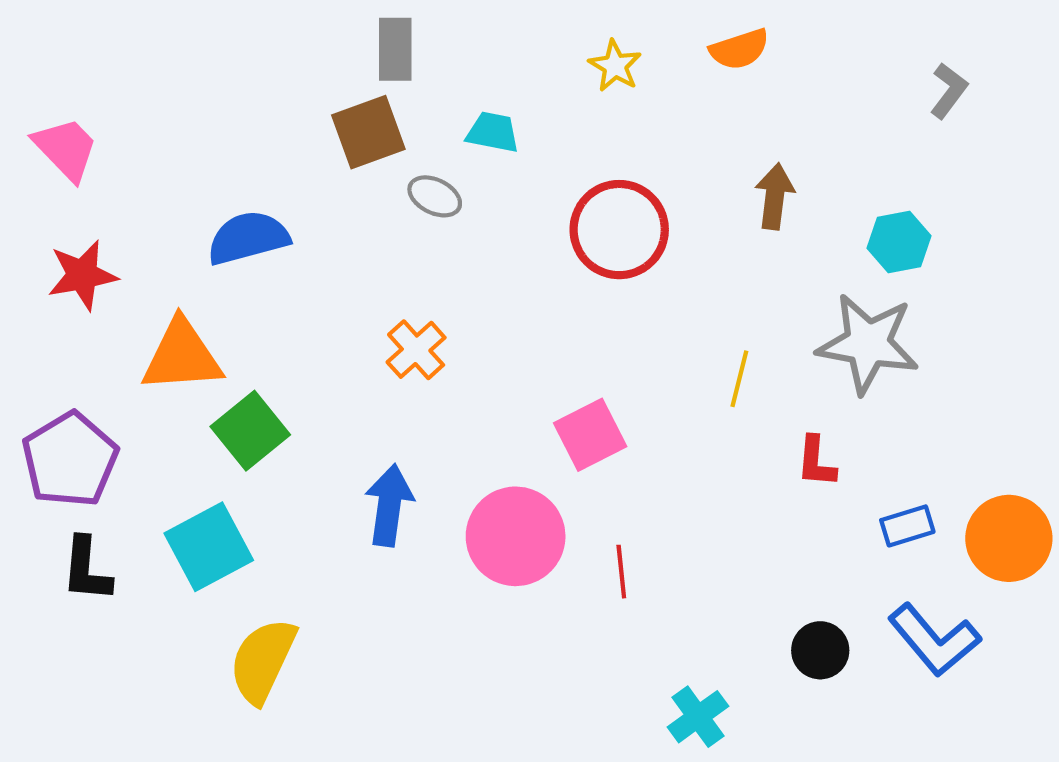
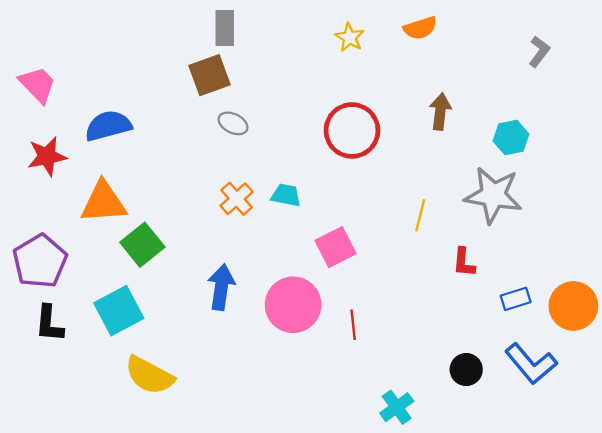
cyan trapezoid: (493, 132) -> (286, 195), moved
gray ellipse: (435, 196) -> (233, 123), moved
blue semicircle: (248, 238) -> (108, 126), moved
yellow semicircle: (263, 661) -> (149, 375), turned -87

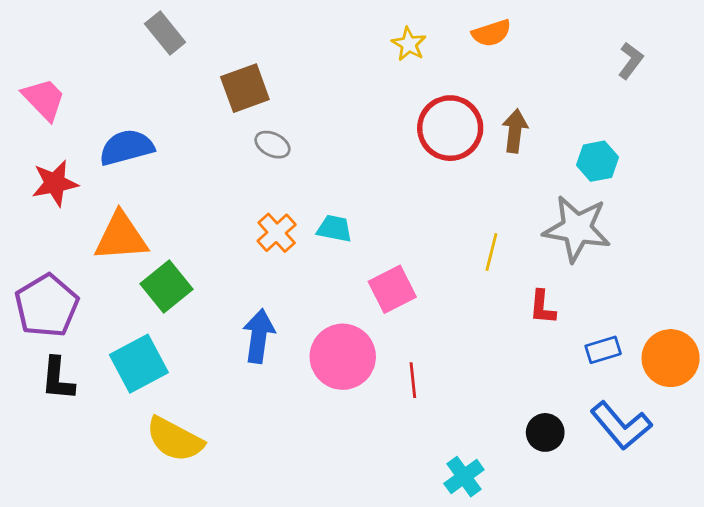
gray rectangle: (225, 28) -> (165, 33), moved, turned -39
red circle: (352, 130) -> (450, 128), moved

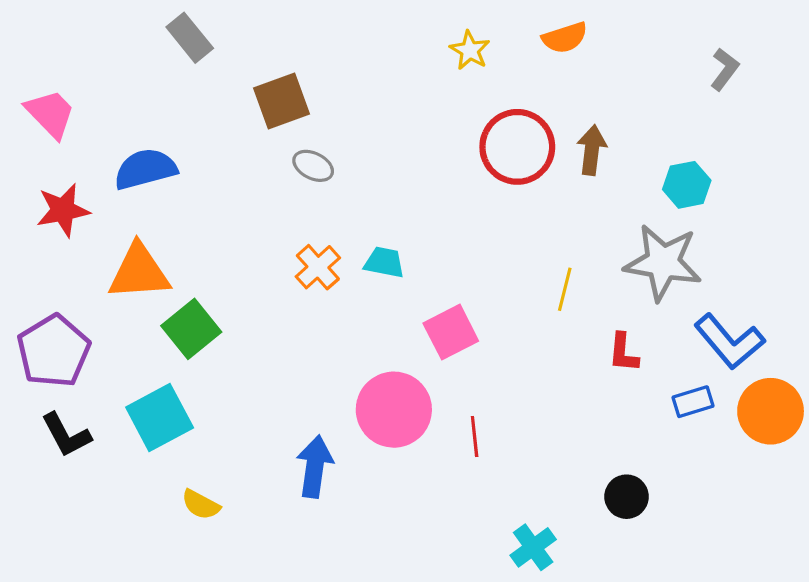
blue arrow: (259, 336) -> (315, 467), moved
black L-shape: (58, 379) -> (66, 435), turned -33
blue L-shape: (621, 426) -> (729, 342), moved
yellow semicircle: (175, 439) -> (201, 505), size x0.6

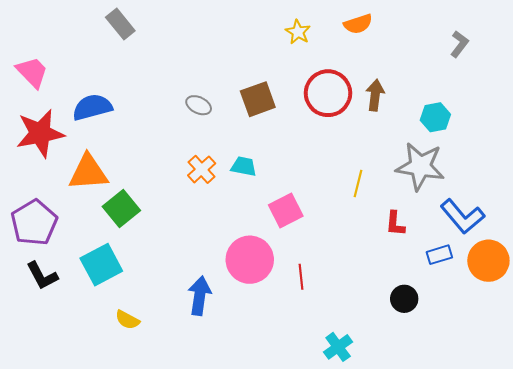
brown square: (281, 101) -> (258, 99), moved
red star: (63, 210) -> (40, 133), size x1.4
black circle: (627, 497) -> (404, 299), moved

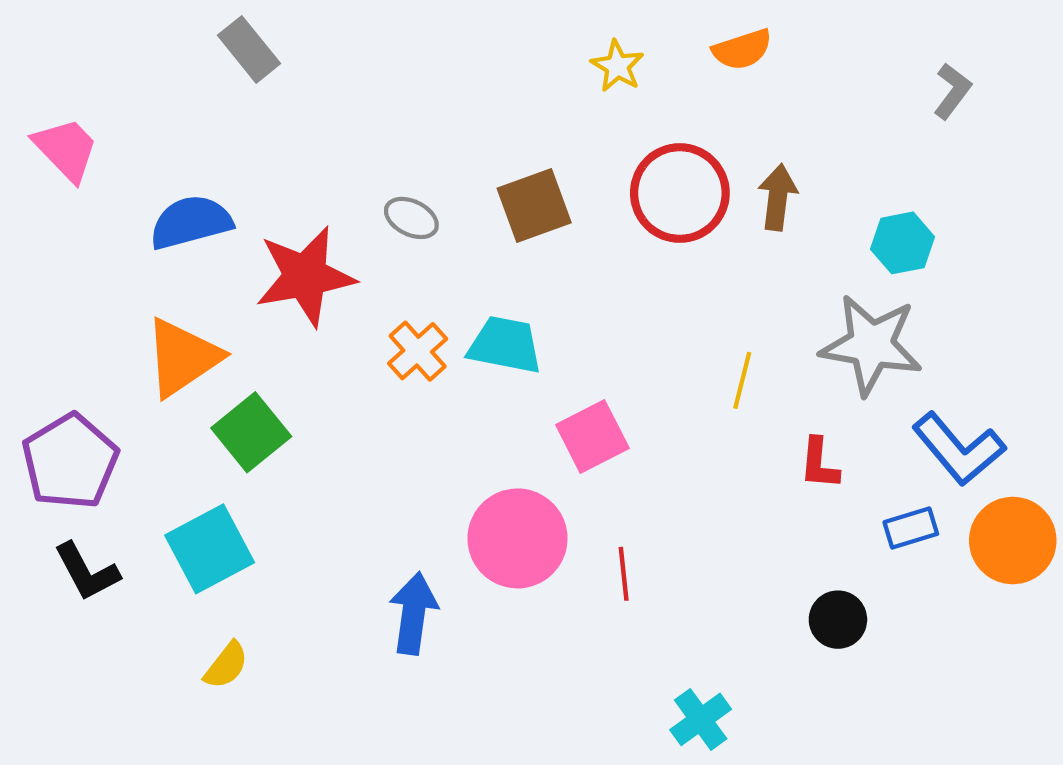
red star: (40, 133) -> (305, 276), moved
cyan trapezoid: (244, 166) -> (505, 345), size x1.4
orange triangle: (88, 172) -> (182, 357), turned -30
yellow semicircle: (127, 320) -> (226, 665), moved, turned -80

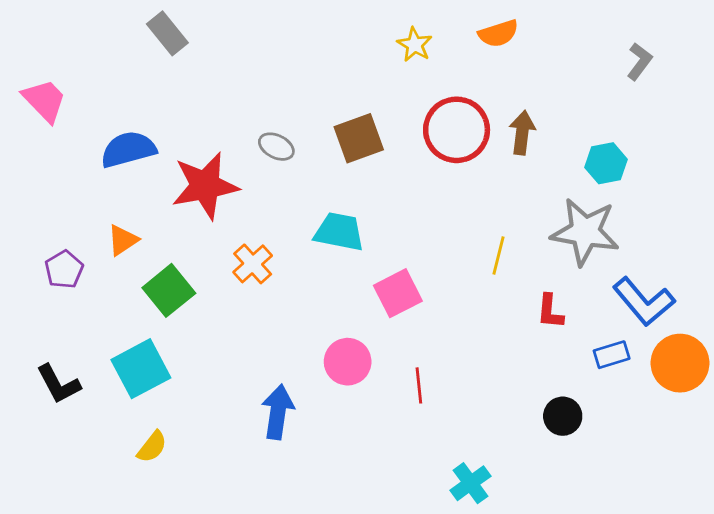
orange cross: (418, 351) -> (253, 264), moved
orange triangle: (182, 357) -> (123, 240), size x0.6
purple pentagon: (70, 461) -> (64, 269), moved, size x0.6
pink circle: (517, 538) -> (348, 362), size x0.7

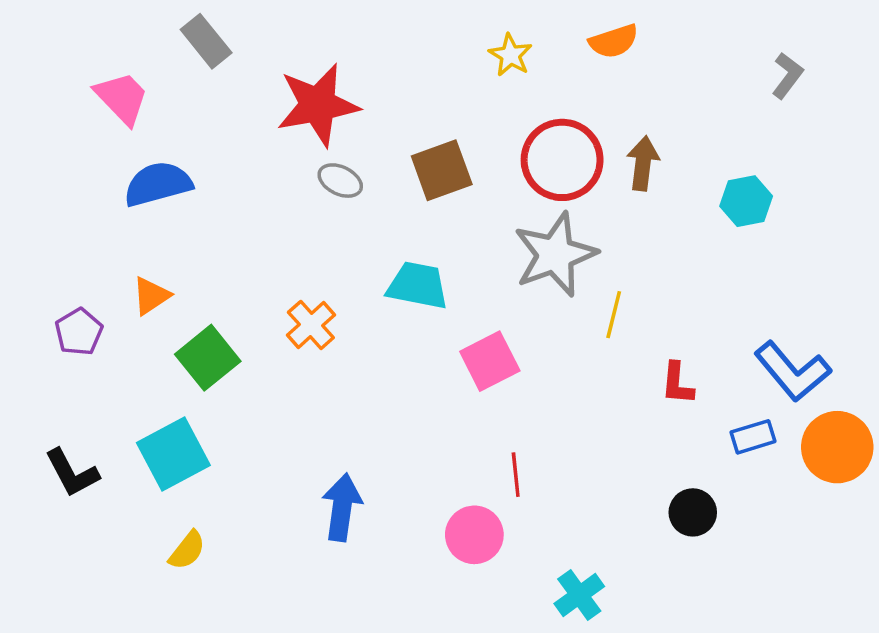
pink trapezoid: (45, 100) -> (122, 98), moved
red star: (205, 186) -> (318, 105), moved
gray star: (585, 232) -> (555, 254), moved, turned -30
pink circle: (348, 362) -> (474, 535), moved

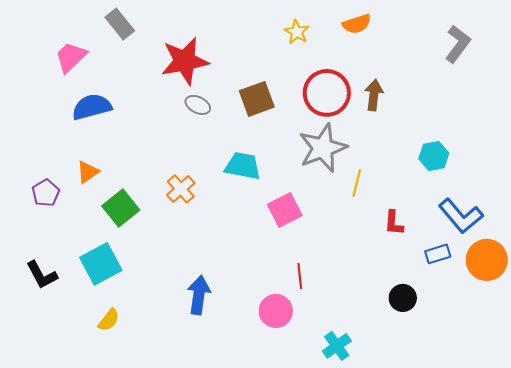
gray L-shape: (787, 76) -> (458, 44), size x1.4
pink trapezoid: (122, 98) -> (71, 57), turned -90
cyan hexagon: (746, 201) -> (434, 156), moved

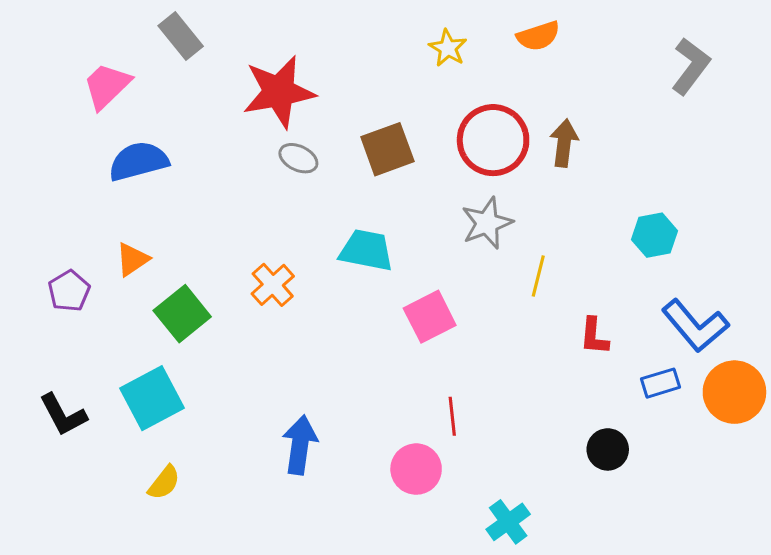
gray star: (323, 148) -> (487, 223), size x0.7

